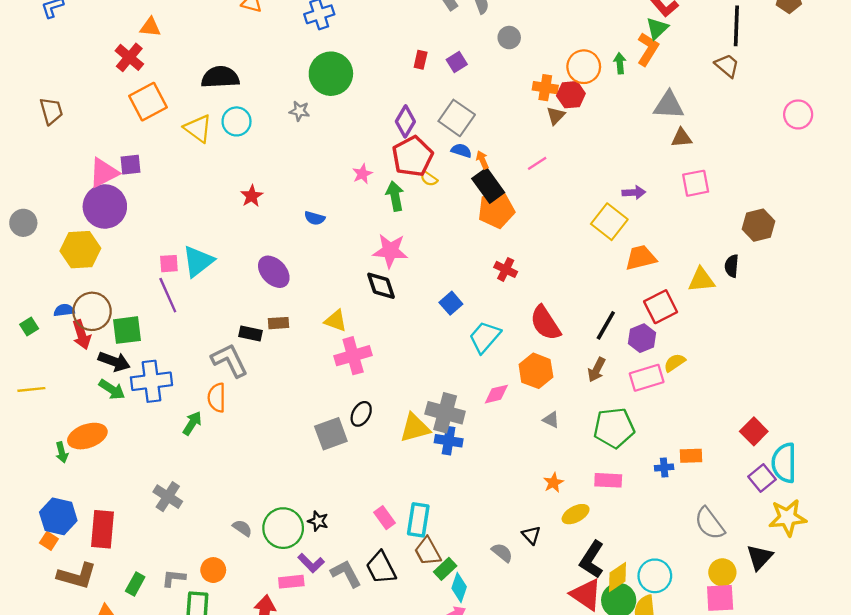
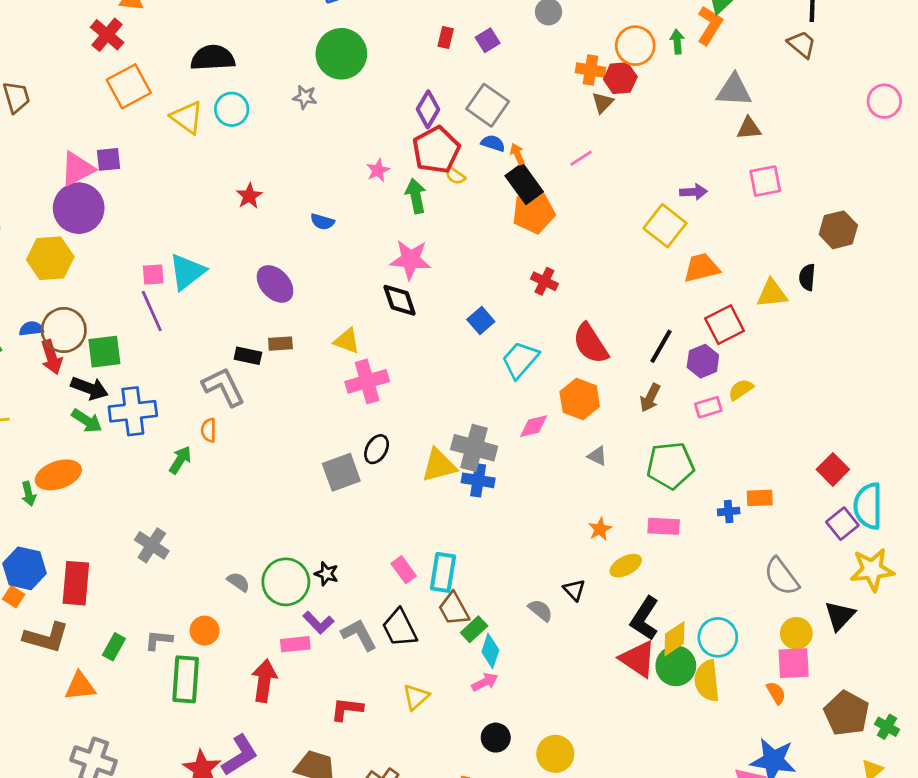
pink rectangle: (647, 378) -> (708, 407), size x0.7
orange semicircle: (217, 398) -> (209, 430), size x0.7

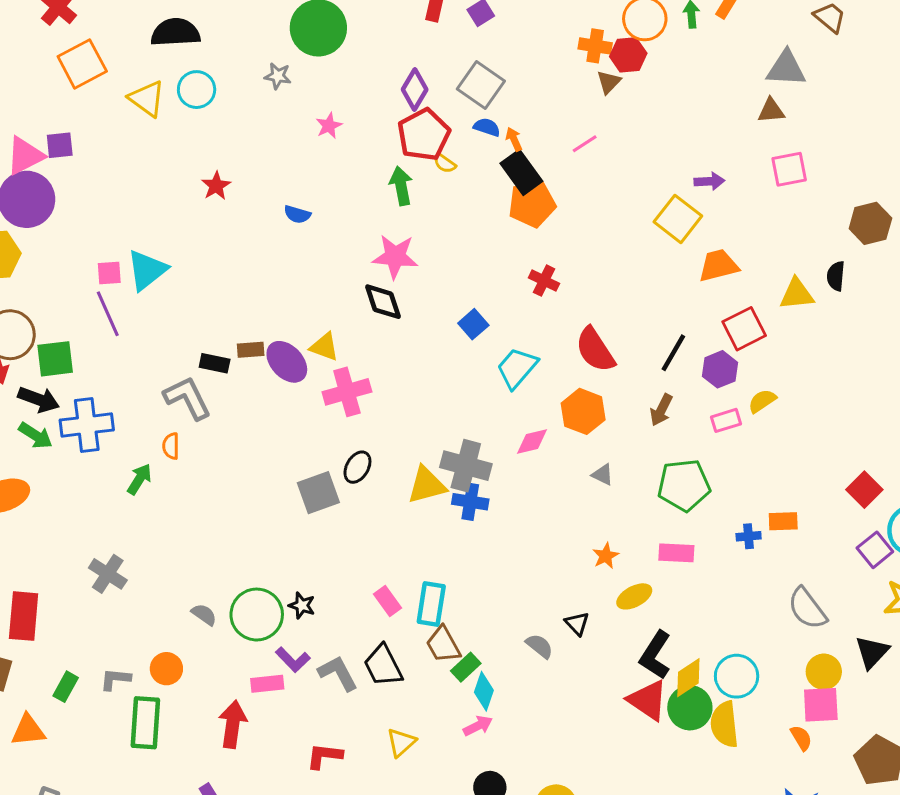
gray triangle: (734, 90) -> (786, 68), moved
pink star: (378, 170) -> (329, 126), moved
purple ellipse: (275, 284) -> (287, 362), moved

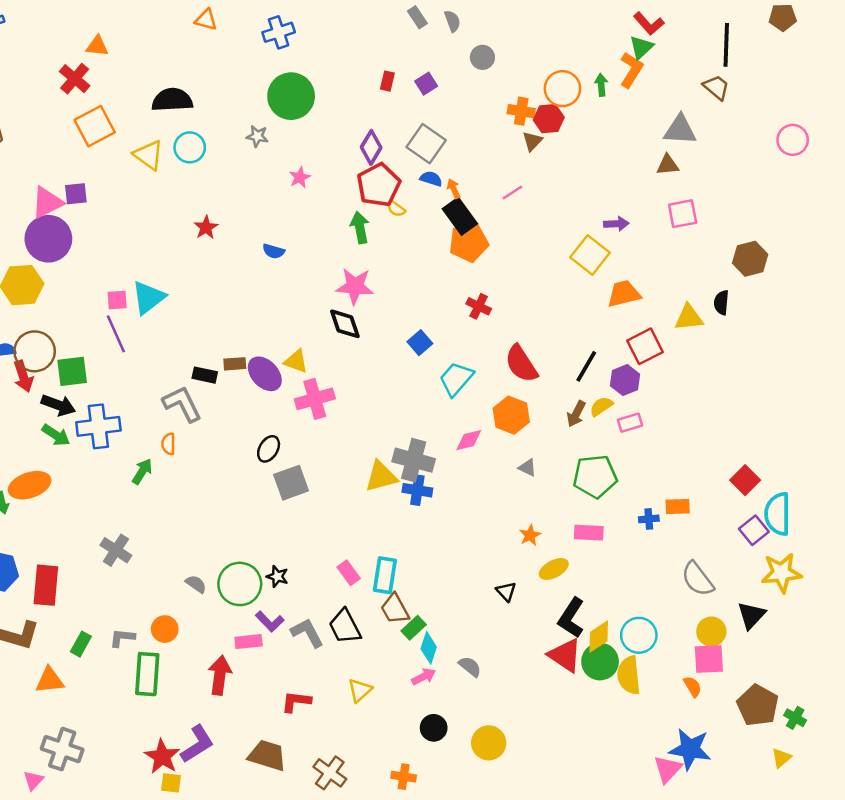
yellow semicircle: (762, 401) -> (601, 406), moved
black ellipse: (357, 467) -> (269, 449), moved
gray semicircle: (539, 646) -> (470, 667), moved

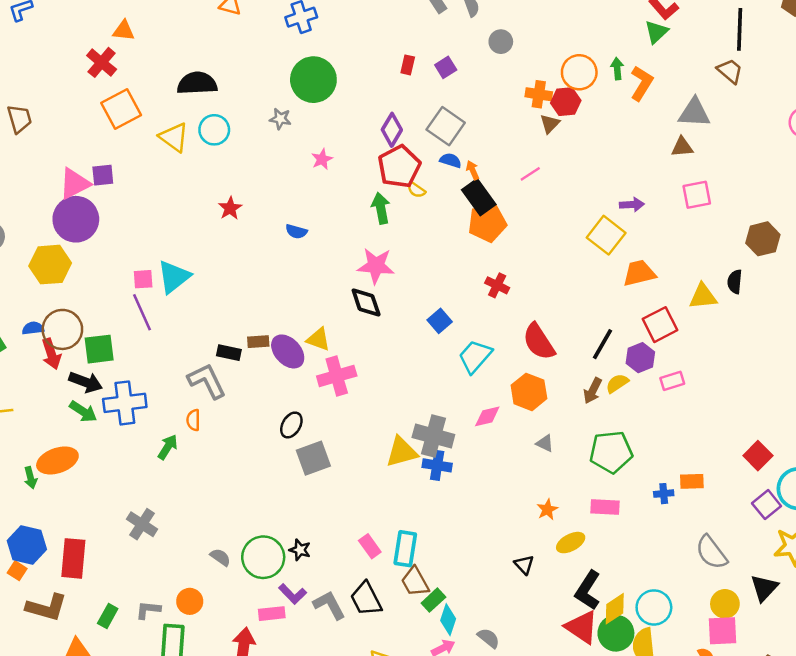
orange L-shape: (631, 70) -> (642, 83), moved
pink rectangle: (630, 423) -> (672, 381), moved

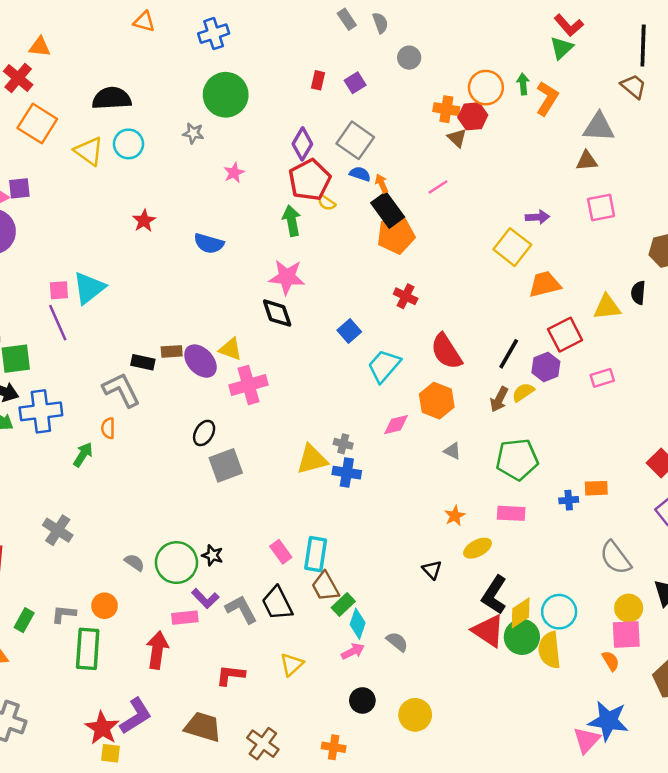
orange square: (121, 109) -> (37, 124), turned -30
brown triangle: (550, 124) -> (457, 138), turned -30
blue semicircle: (296, 231) -> (209, 243), size x1.4
pink rectangle: (672, 381) -> (602, 378), moved
gray cross: (433, 436) -> (343, 444), size x0.5

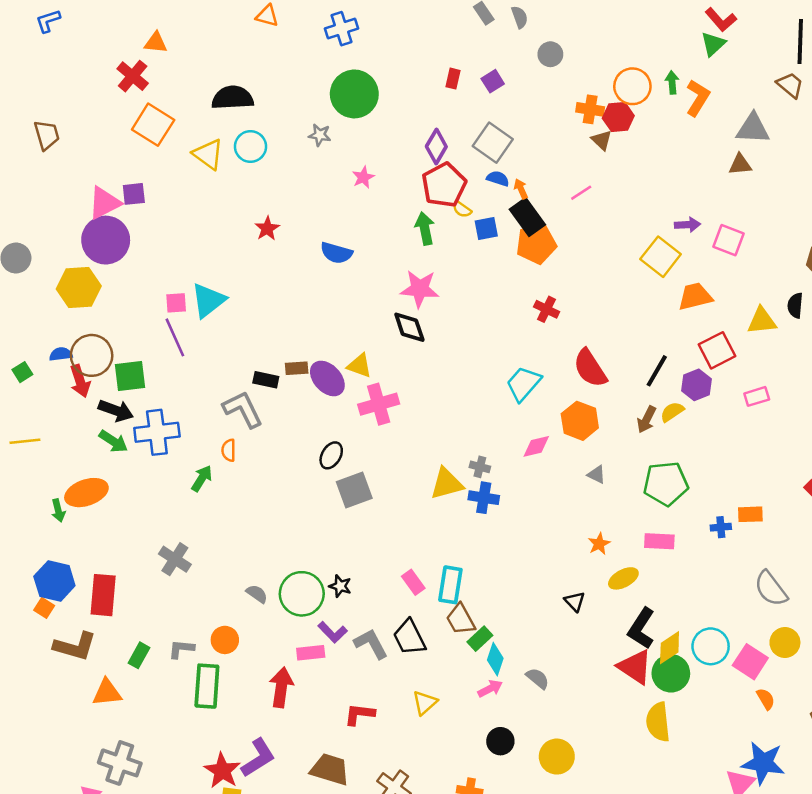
pink square: (601, 208) -> (729, 240), moved, turned 32
blue square: (349, 331) -> (486, 229), moved, turned 30
pink square: (626, 634) -> (750, 662), moved, turned 36
yellow semicircle: (549, 650) -> (658, 722), moved

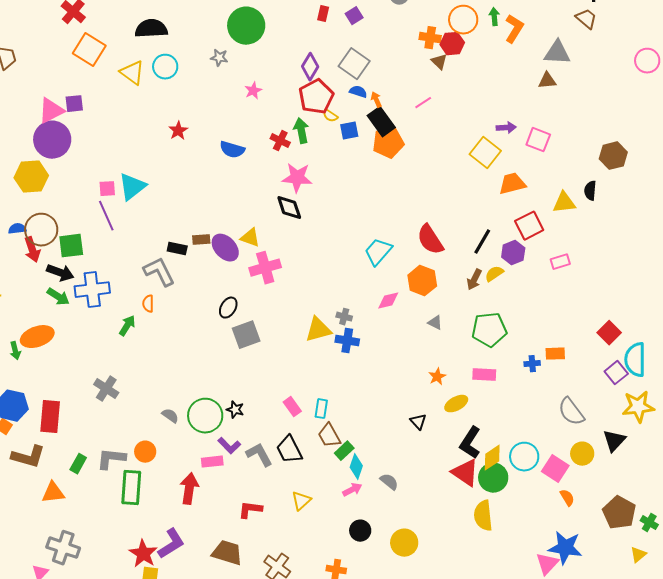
red cross: (547, 309) -> (280, 141), moved
cyan rectangle: (450, 585) -> (321, 409), size x0.7
gray L-shape: (181, 649) -> (111, 459), size x1.4

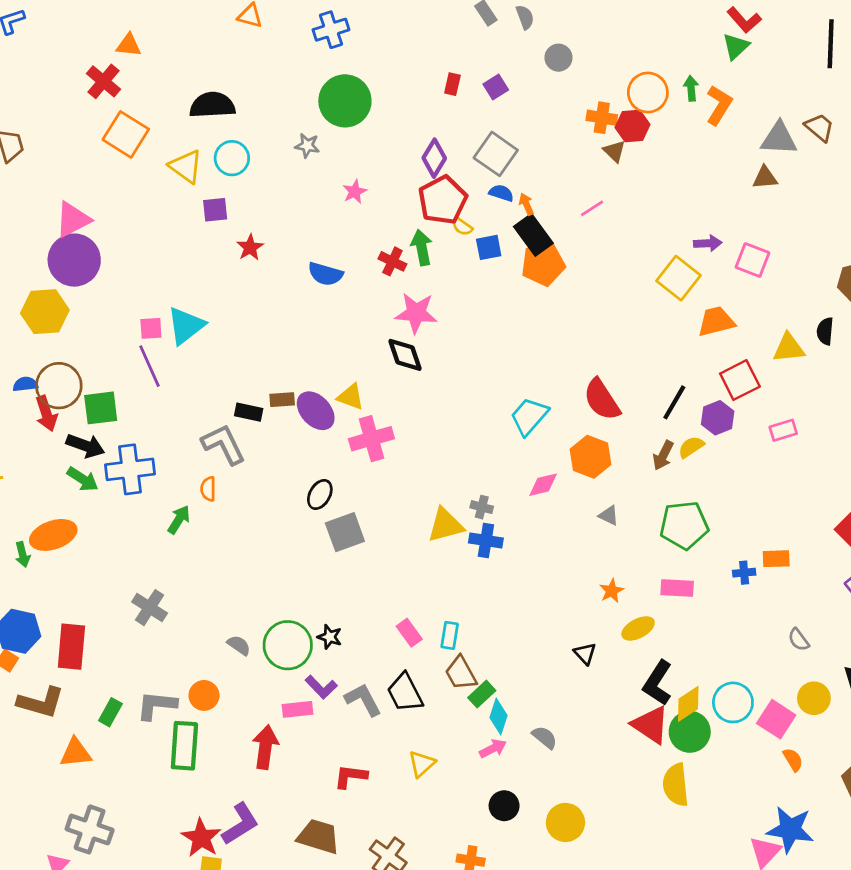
brown trapezoid: (586, 19) -> (819, 127), moved
purple square: (74, 104) -> (215, 210), moved
gray semicircle: (571, 412) -> (799, 640), size x0.6

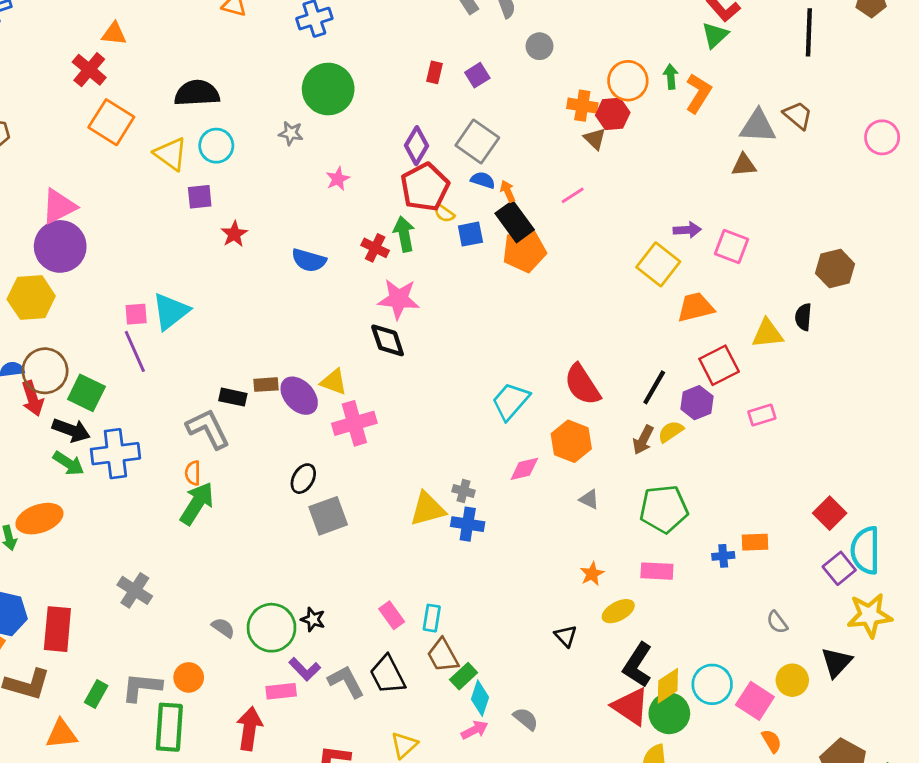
green square: (101, 408) -> (86, 393), turned 33
green arrow: (179, 520) -> (197, 503), moved, size x1.5

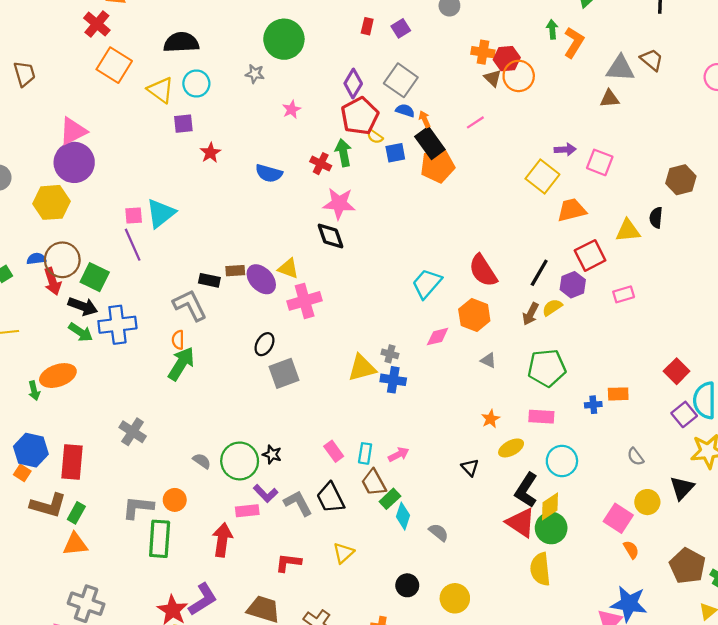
orange circle: (628, 81) -> (519, 76), moved
cyan circle: (712, 684) -> (562, 461), moved
green rectangle: (96, 694) -> (76, 513), moved
pink arrow: (475, 730) -> (399, 454), moved

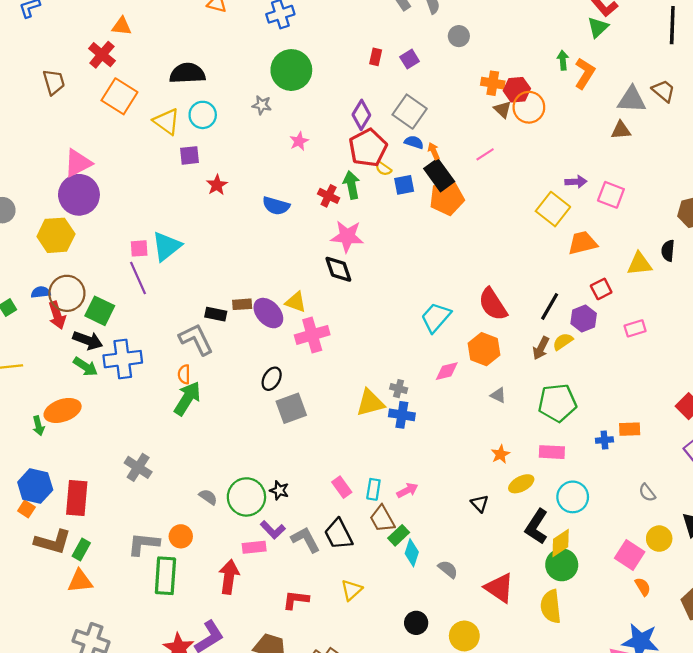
brown trapezoid: (24, 74) -> (54, 82), moved
red square: (590, 255) -> (601, 289), size x0.7
red triangle: (521, 523) -> (499, 588), moved

